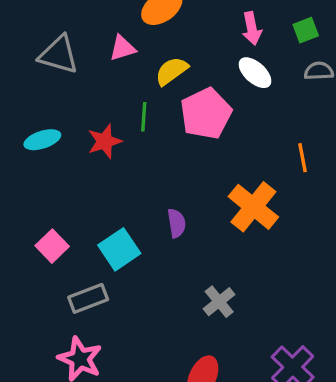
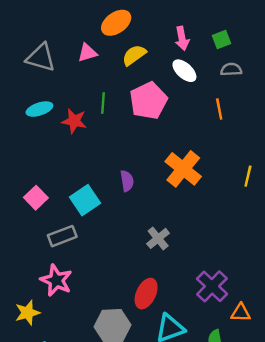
yellow semicircle: (172, 71) -> (134, 55), moved
cyan ellipse: (42, 140) -> (39, 109), moved
red star: (105, 141) -> (74, 121), turned 30
orange line: (302, 158) -> (219, 109), moved

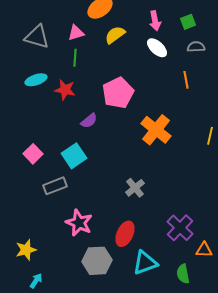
pink pentagon: (148, 101) -> (118, 93), moved
green line: (103, 103) -> (75, 58), moved
purple semicircle: (127, 181) -> (89, 121), moved, turned 60
pink star: (56, 280) -> (79, 223), moved

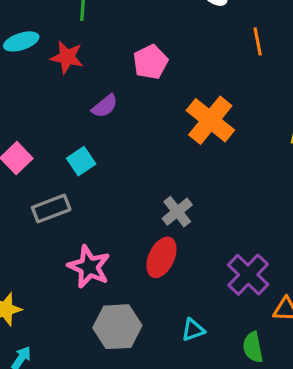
pink pentagon: (118, 93) -> (150, 62), size x0.7
cyan square: (74, 156) -> (81, 161), size x0.7
red ellipse: (125, 234) -> (161, 257), moved
cyan triangle: (145, 263) -> (193, 330), size x0.6

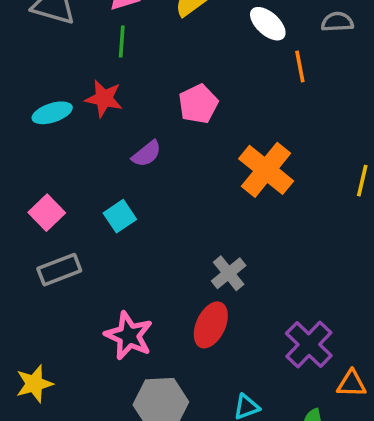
cyan ellipse: (21, 41) -> (52, 113), moved
orange line: (258, 41) -> (300, 66), moved
gray rectangle: (51, 208) -> (59, 270), moved

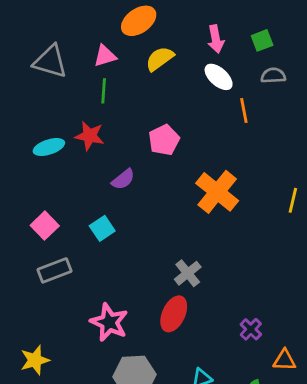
purple cross: (309, 345) -> (251, 329), size x0.6

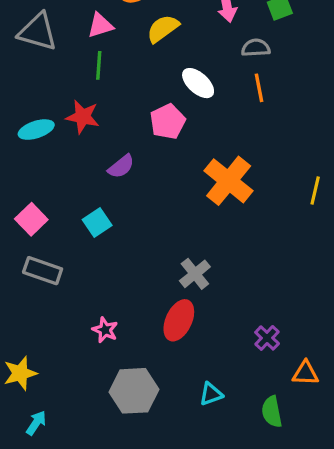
gray semicircle: (273, 76) -> (256, 48), moved
white ellipse: (219, 77) -> (198, 83), moved
gray rectangle: (55, 270) -> (43, 271), turned 40
pink star: (109, 322) -> (105, 330), size x0.6

